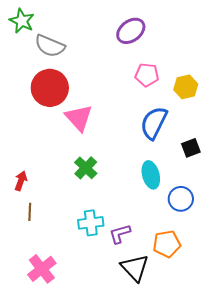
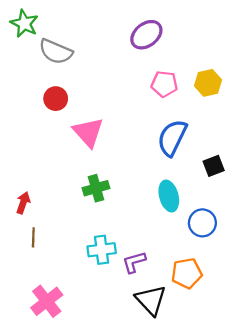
yellow hexagon: (186, 87) -> (208, 83), moved
red circle: (50, 88) -> (56, 99), size x0.6
green cross: (86, 168) -> (96, 188), turned 30

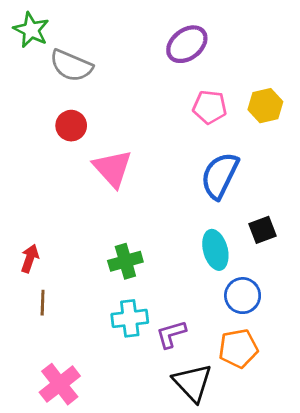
black square: (214, 166) -> (263, 230), moved
green cross: (96, 188) -> (125, 261), moved
blue circle: (202, 223) -> (243, 296), moved

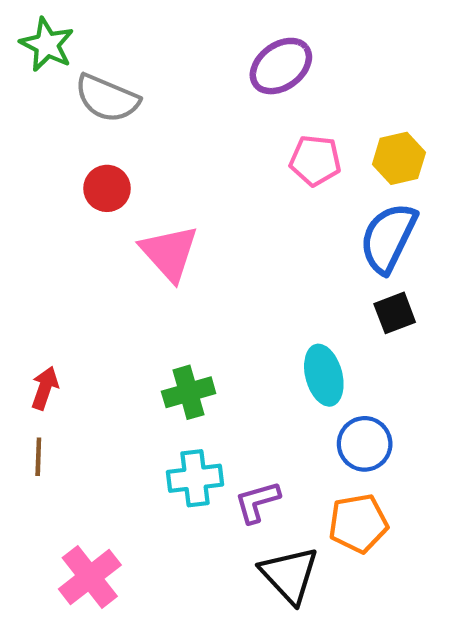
blue semicircle: (220, 176) -> (388, 238), moved
black square: (263, 230) -> (395, 313), moved
brown line: (43, 303) -> (38, 457), moved

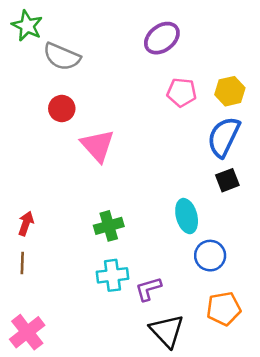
orange pentagon: (358, 523) -> (224, 309), moved
pink cross: (90, 577) -> (27, 332), moved

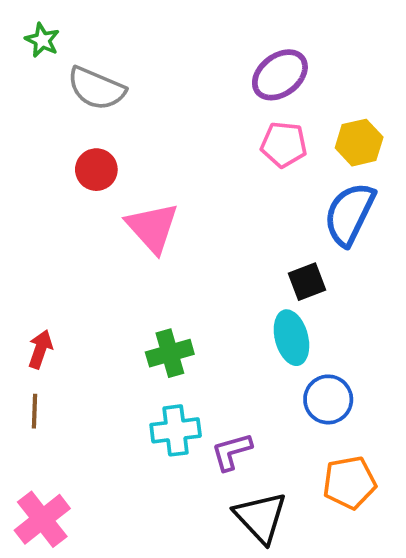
green star: (27, 26) -> (42, 40), size x0.7
purple ellipse: (162, 38) -> (280, 75), moved
black square: (227, 180) -> (307, 282), moved

